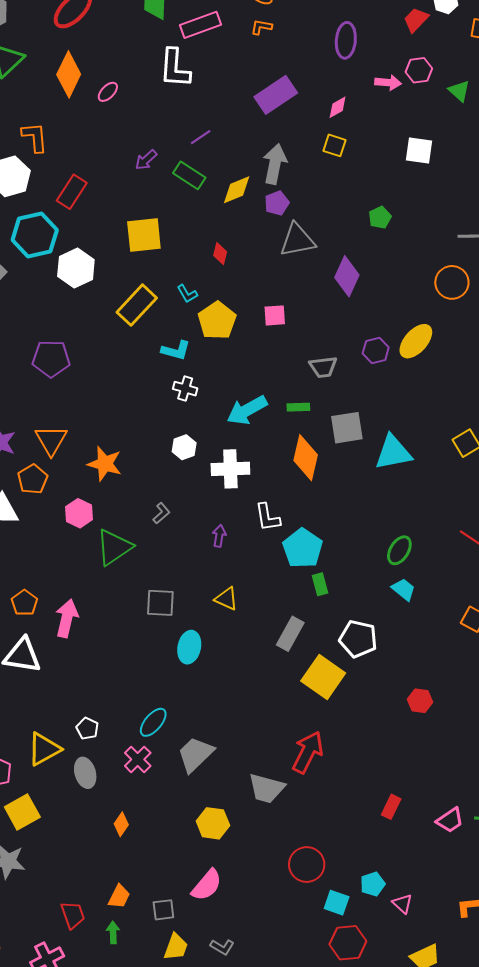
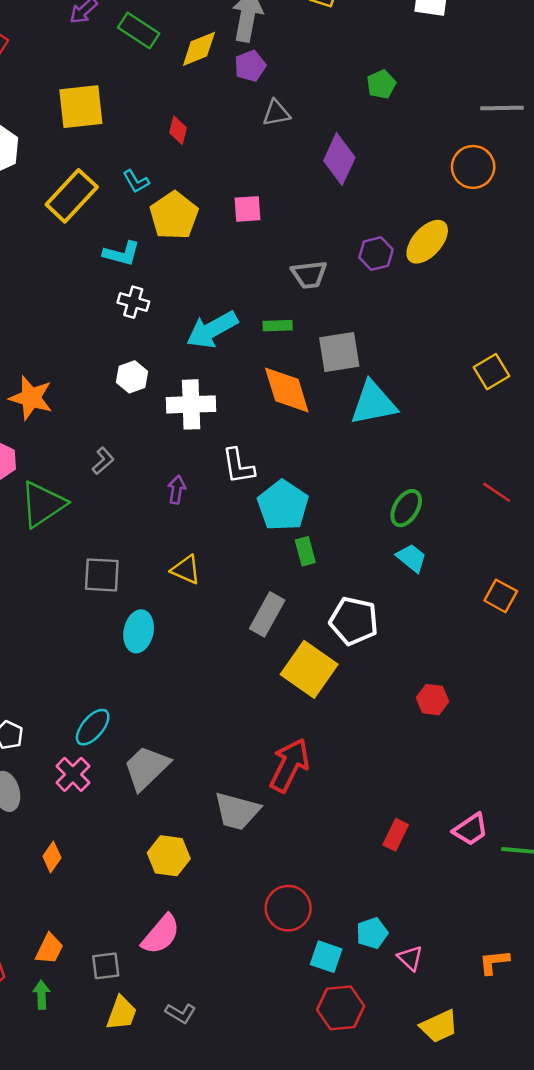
gray triangle: (297, 240) -> (276, 113), size x0.6
cyan triangle: (393, 452) -> (373, 403), moved
orange diamond: (306, 458) -> (287, 390), turned -30
pink trapezoid: (450, 820) -> (470, 829), moved

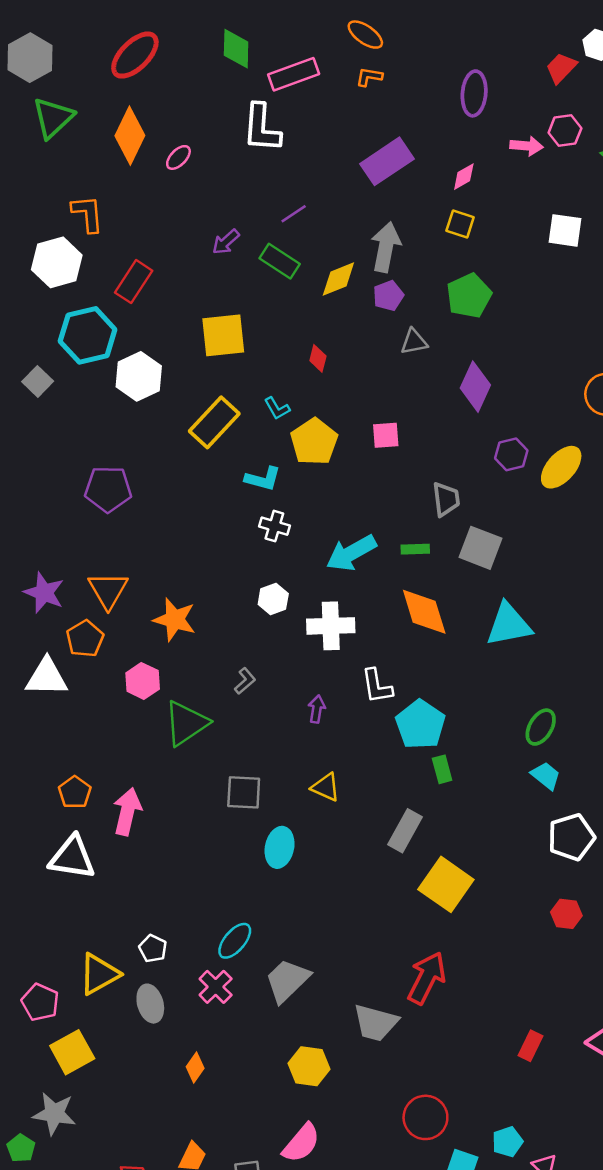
green pentagon: (381, 84) -> (469, 296), moved, size x1.6
purple hexagon: (376, 254) -> (511, 454), moved
gray trapezoid: (309, 275) -> (446, 499), turned -90
gray square: (339, 352) -> (481, 548), moved, turned 30
white pentagon: (354, 621) -> (571, 837), moved, turned -30

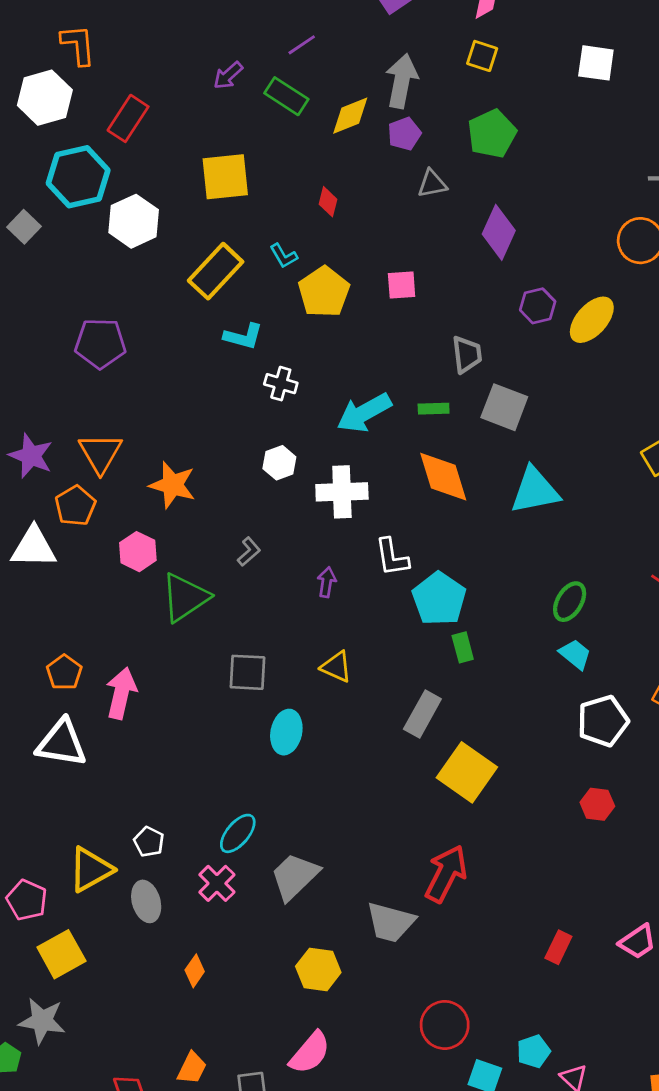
cyan L-shape: (263, 479) -> (243, 336), moved

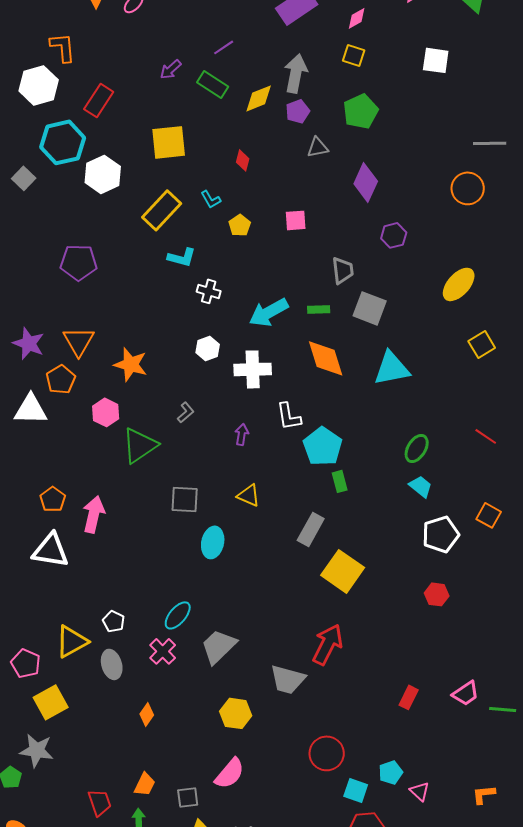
yellow pentagon: (324, 292) -> (240, 225), size x0.6
yellow ellipse: (592, 320) -> (459, 284), moved

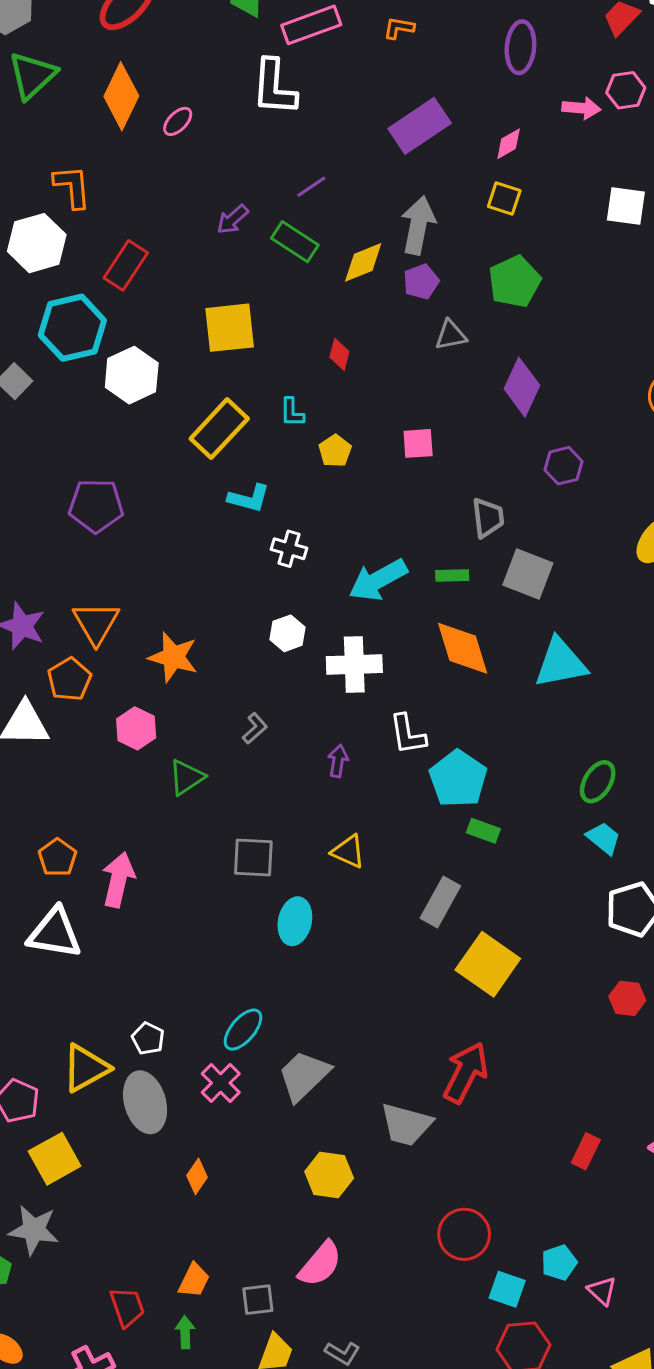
cyan L-shape: (211, 199) -> (292, 412), turned 30
green triangle: (140, 445) -> (187, 777), size x0.7
green rectangle: (340, 481) -> (483, 831), turned -55
gray ellipse: (112, 664) -> (145, 1102), size x1.4

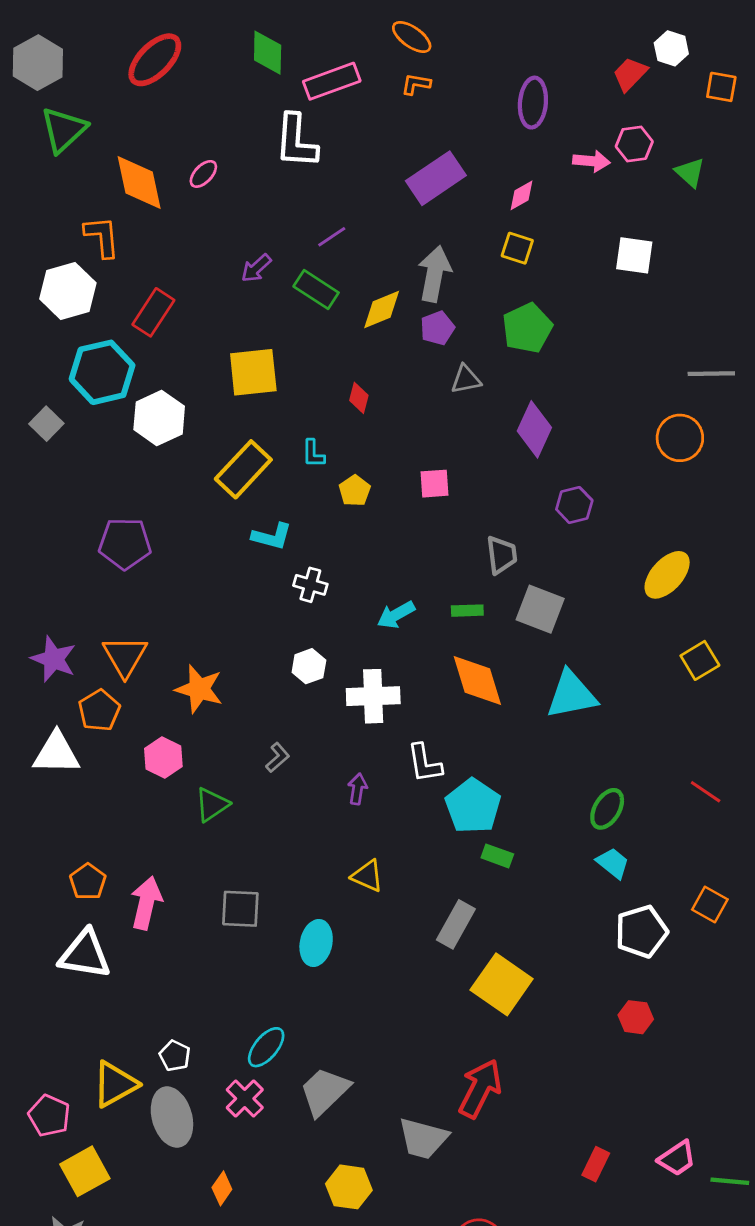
orange diamond: (121, 96) -> (139, 183), moved, turned -38
cyan arrow: (378, 580) -> (396, 615), size x0.7
gray square: (253, 857) -> (240, 909), moved

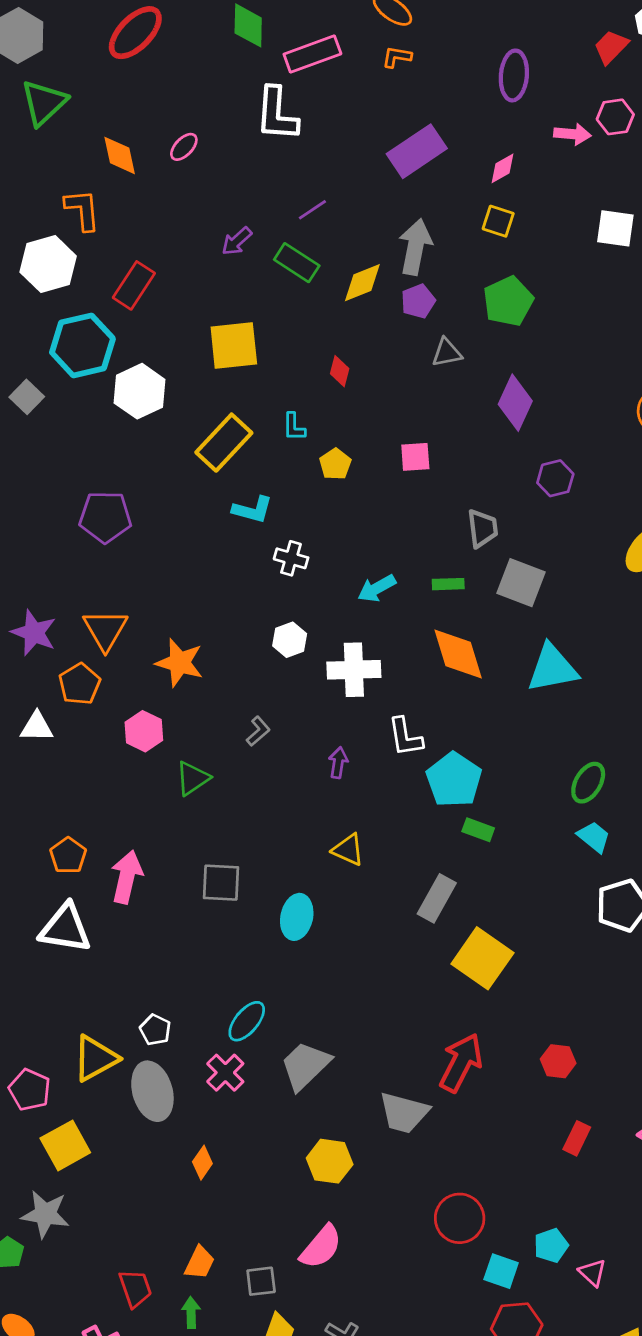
orange diamond: (139, 183) -> (120, 155), size x0.7
white triangle: (56, 753) -> (37, 727), size x0.7
red hexagon: (636, 1017) -> (558, 1061), moved

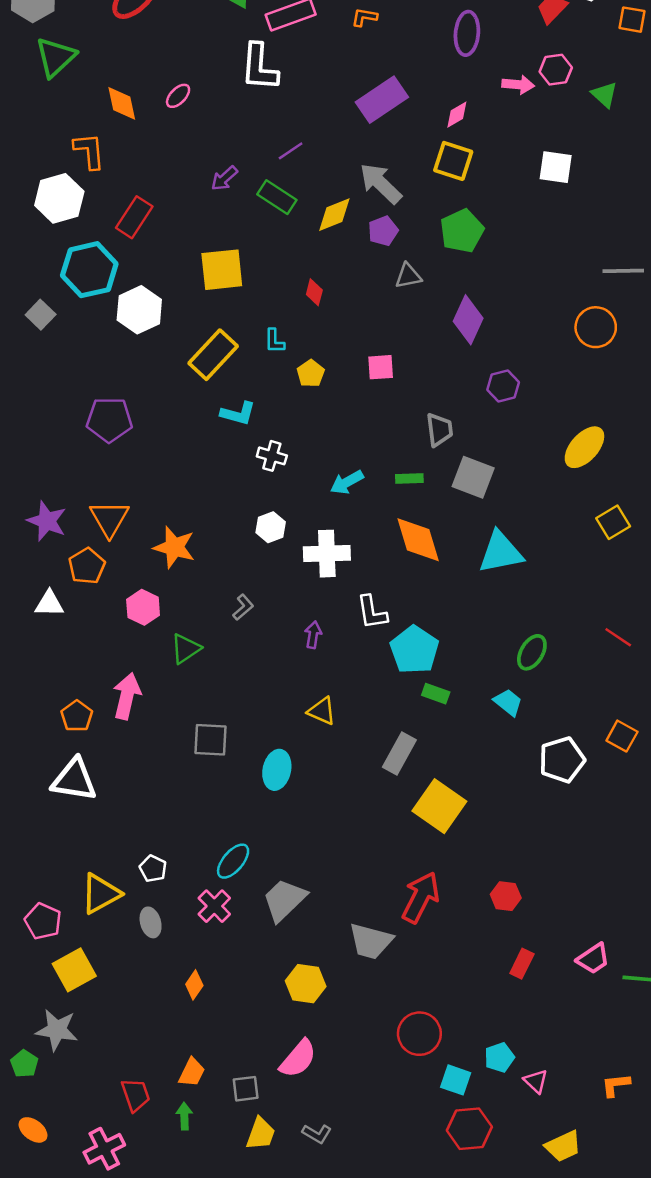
yellow square: (498, 221) -> (453, 161), size x1.4
gray arrow: (415, 247) -> (381, 183), turned -57
cyan trapezoid: (594, 837) -> (508, 702), moved
pink arrow: (127, 877) -> (127, 696), moved
gray ellipse: (152, 1091) -> (151, 922), size x0.6

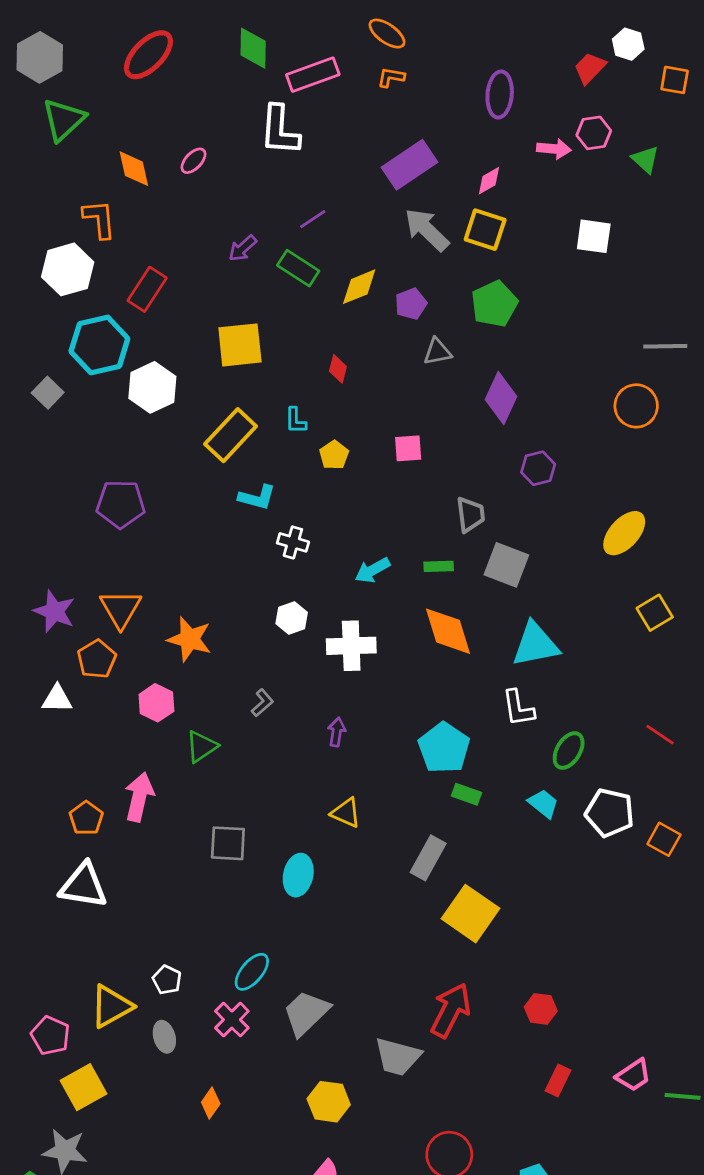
gray arrow: (381, 183) -> (427, 230), moved
white L-shape: (372, 612) -> (518, 708), moved
white pentagon: (562, 760) -> (610, 813), moved, turned 30

